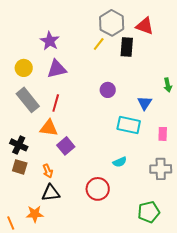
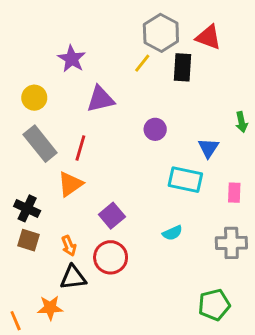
purple triangle: (57, 69) -> (100, 99), moved
orange triangle: (49, 128) -> (70, 184), turned -42
purple square: (66, 146) -> (112, 216), moved
red circle: (98, 189) -> (111, 257), moved

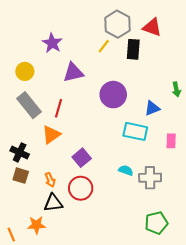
purple circle: (155, 129) -> (113, 95), size x1.6
blue triangle: (208, 148) -> (152, 108), turned 35
cyan semicircle: (172, 233) -> (126, 170), turned -136
gray cross: (231, 243) -> (150, 178), moved

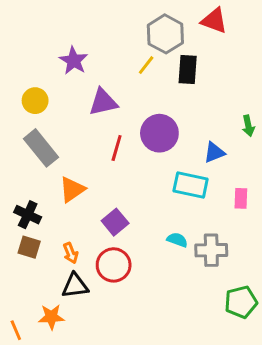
red triangle: (152, 27) -> (214, 21), moved
red line: (59, 108) -> (117, 148), moved
green pentagon: (156, 223) -> (241, 302), moved

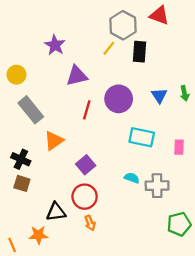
yellow circle: (35, 101) -> (16, 75), moved
blue triangle: (214, 152) -> (159, 96), moved, turned -42
orange arrow: (71, 253) -> (90, 223), moved

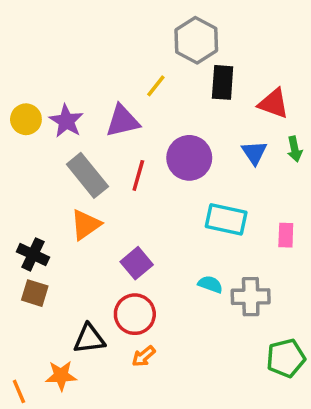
red triangle: (159, 15) -> (274, 103), moved
purple star: (55, 45) -> (66, 121), moved
yellow line: (109, 48) -> (156, 86), moved
gray rectangle: (31, 110) -> (87, 175), moved
orange arrow: (90, 223) -> (144, 356), turned 72

